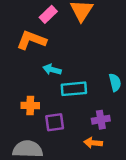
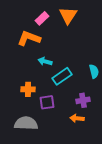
cyan rectangle: (74, 89) -> (62, 76), turned -30

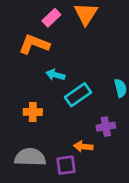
purple square: (47, 102) -> (66, 165), moved
orange arrow: (77, 118) -> (83, 147), moved

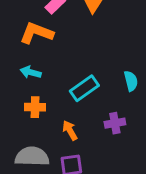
cyan arrow: (55, 75) -> (31, 72), moved
orange arrow: (83, 147) -> (70, 130), moved, turned 54

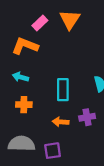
cyan rectangle: (84, 88) -> (63, 90), turned -55
orange arrow: (70, 130) -> (61, 122), moved, turned -56

